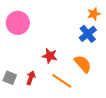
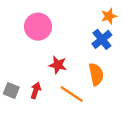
pink circle: (18, 23) -> (38, 27), moved
orange semicircle: (83, 64) -> (96, 74), turned 30

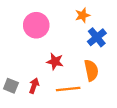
orange star: (109, 16) -> (82, 15), moved
orange line: (72, 94) -> (68, 89), turned -40

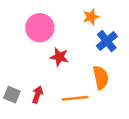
red star: (55, 62) -> (59, 57), moved

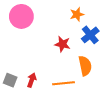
pink circle: (40, 28) -> (21, 16), moved
red star: (59, 57) -> (62, 44), moved

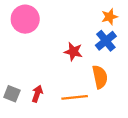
orange star: (77, 14) -> (109, 17), moved

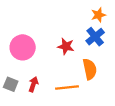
pink circle: (25, 19) -> (23, 47), moved

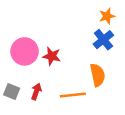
red star: (66, 46) -> (52, 56), moved

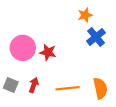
orange star: (107, 16) -> (85, 15), moved
orange semicircle: (98, 75) -> (100, 88), moved

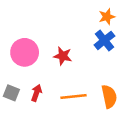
orange star: (85, 15) -> (107, 17), moved
red star: (48, 52) -> (63, 56), moved

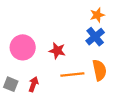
orange line: (73, 96) -> (72, 74), moved
orange semicircle: (109, 96) -> (99, 70), moved

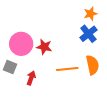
red star: (57, 51) -> (44, 47), moved
gray square: (11, 84) -> (10, 67), moved

